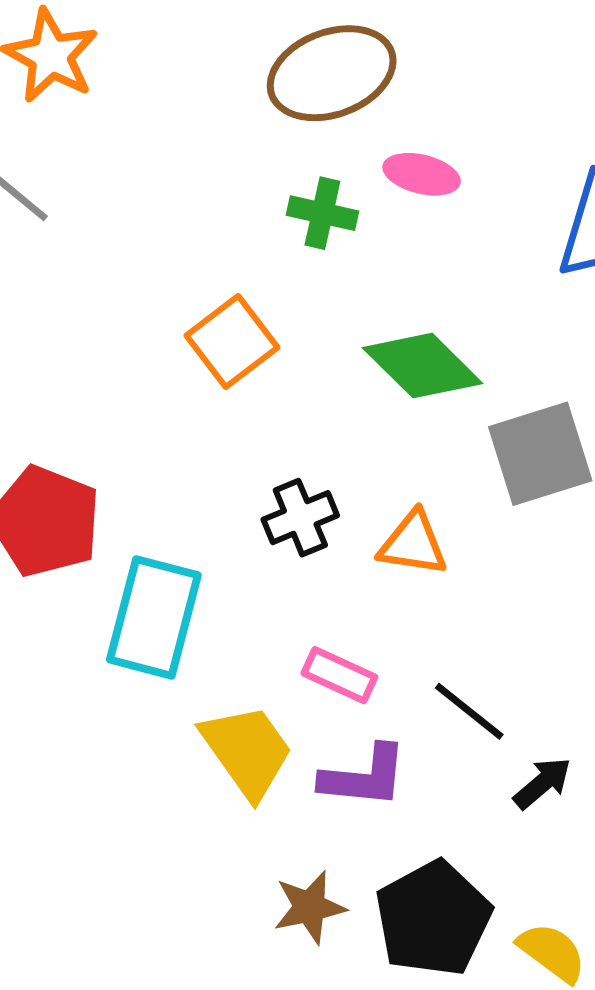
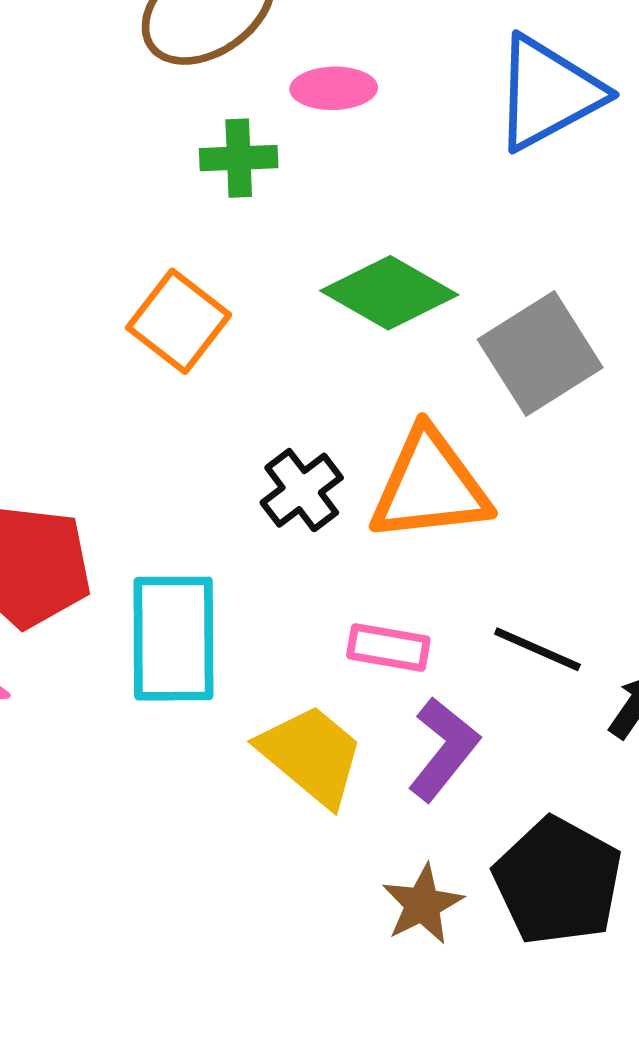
orange triangle: (413, 544) -> (430, 486), size x1.6
purple L-shape: (364, 777) -> (444, 749), turned -42

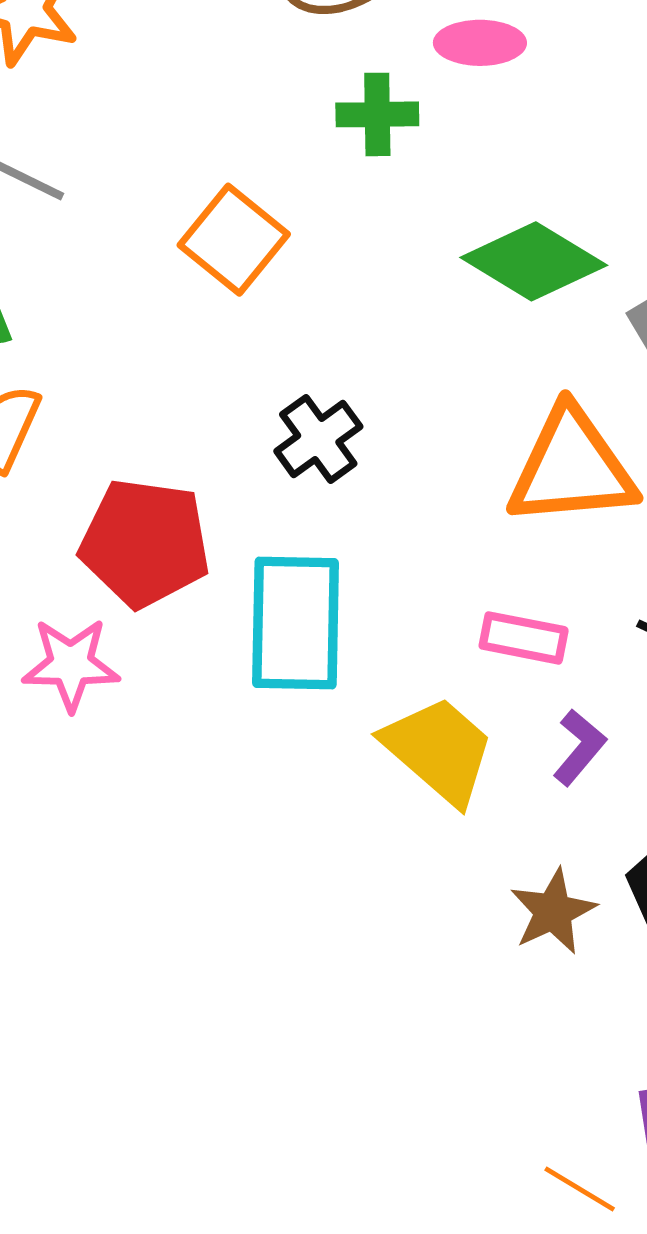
orange square: (179, 321) -> (234, 240), moved
black cross: (302, 490) -> (318, 439), moved
purple L-shape: (444, 749) -> (579, 747), size x0.7

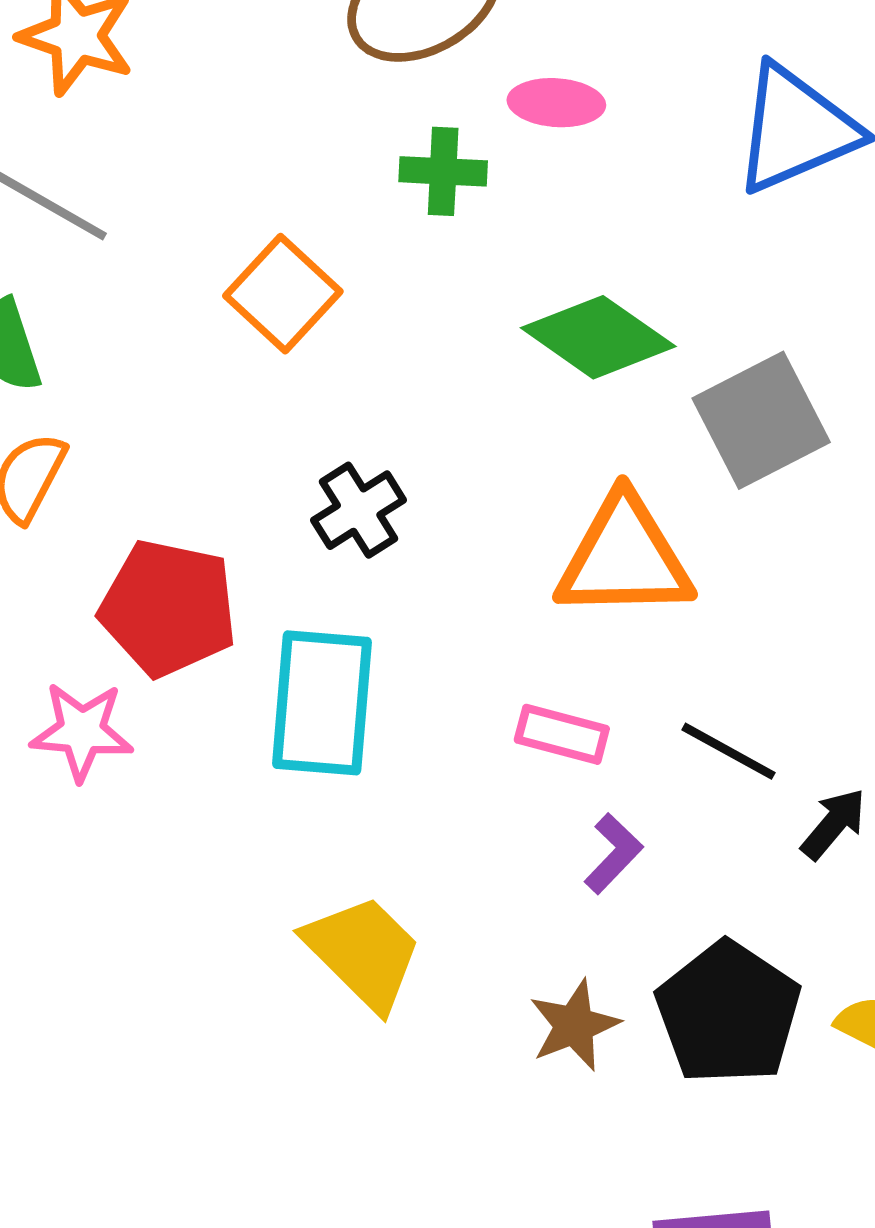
yellow trapezoid: (439, 750) -> (363, 952), moved

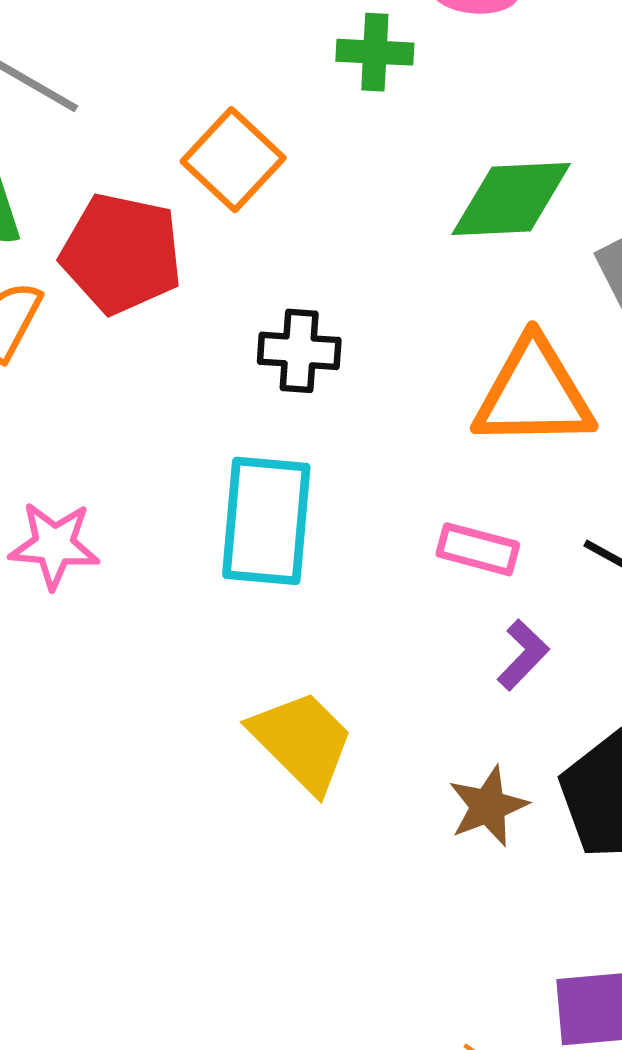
green diamond: (598, 337) -> (511, 199), turned -38
black cross: (359, 510) -> (299, 351), turned 36
red pentagon: (168, 608) -> (121, 254), moved

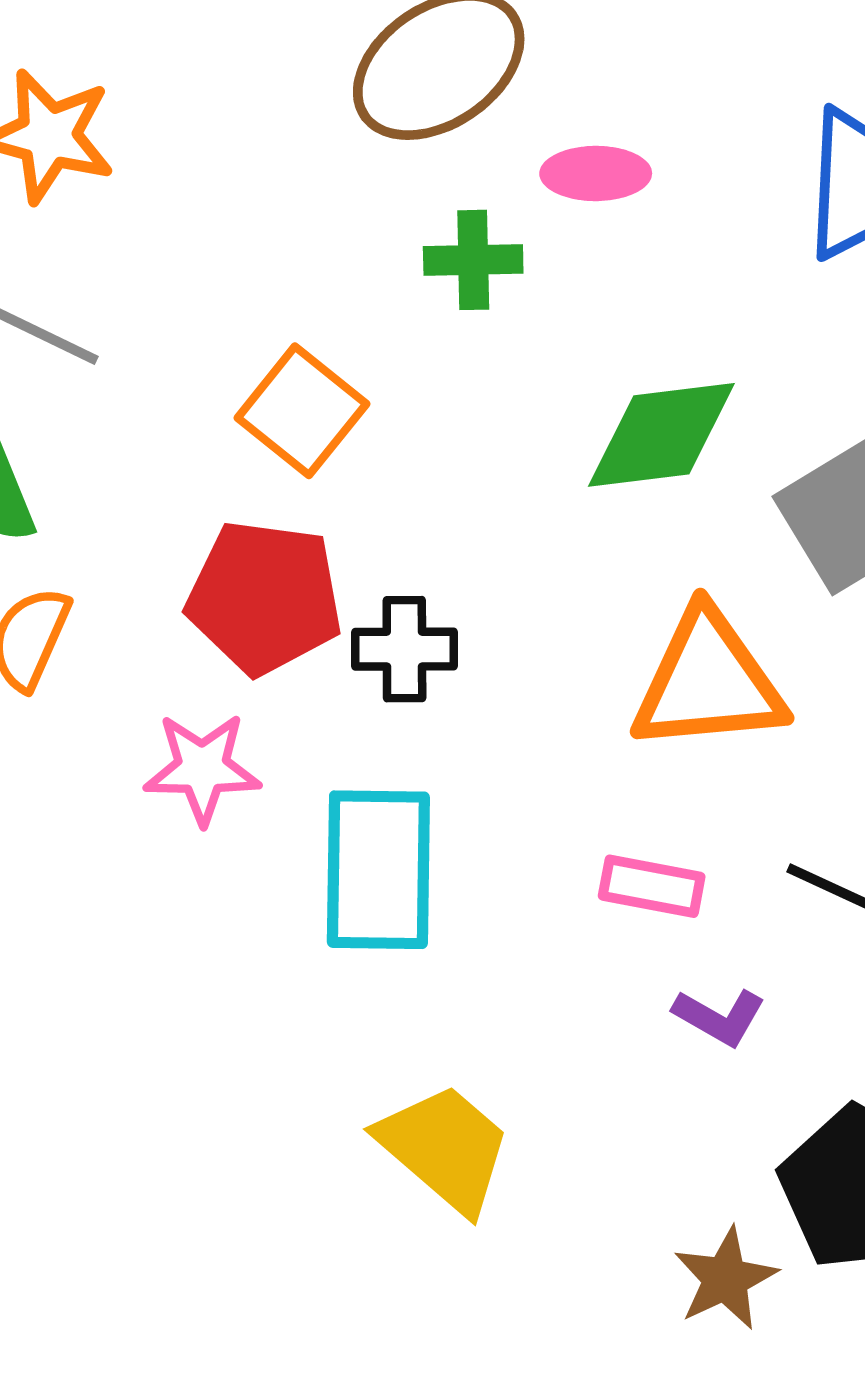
red pentagon: (121, 254) -> (264, 597), moved
pink star: (54, 545) -> (202, 768), moved
purple L-shape: (523, 655) -> (719, 1017), turned 80
brown star: (488, 806) -> (725, 1279), moved

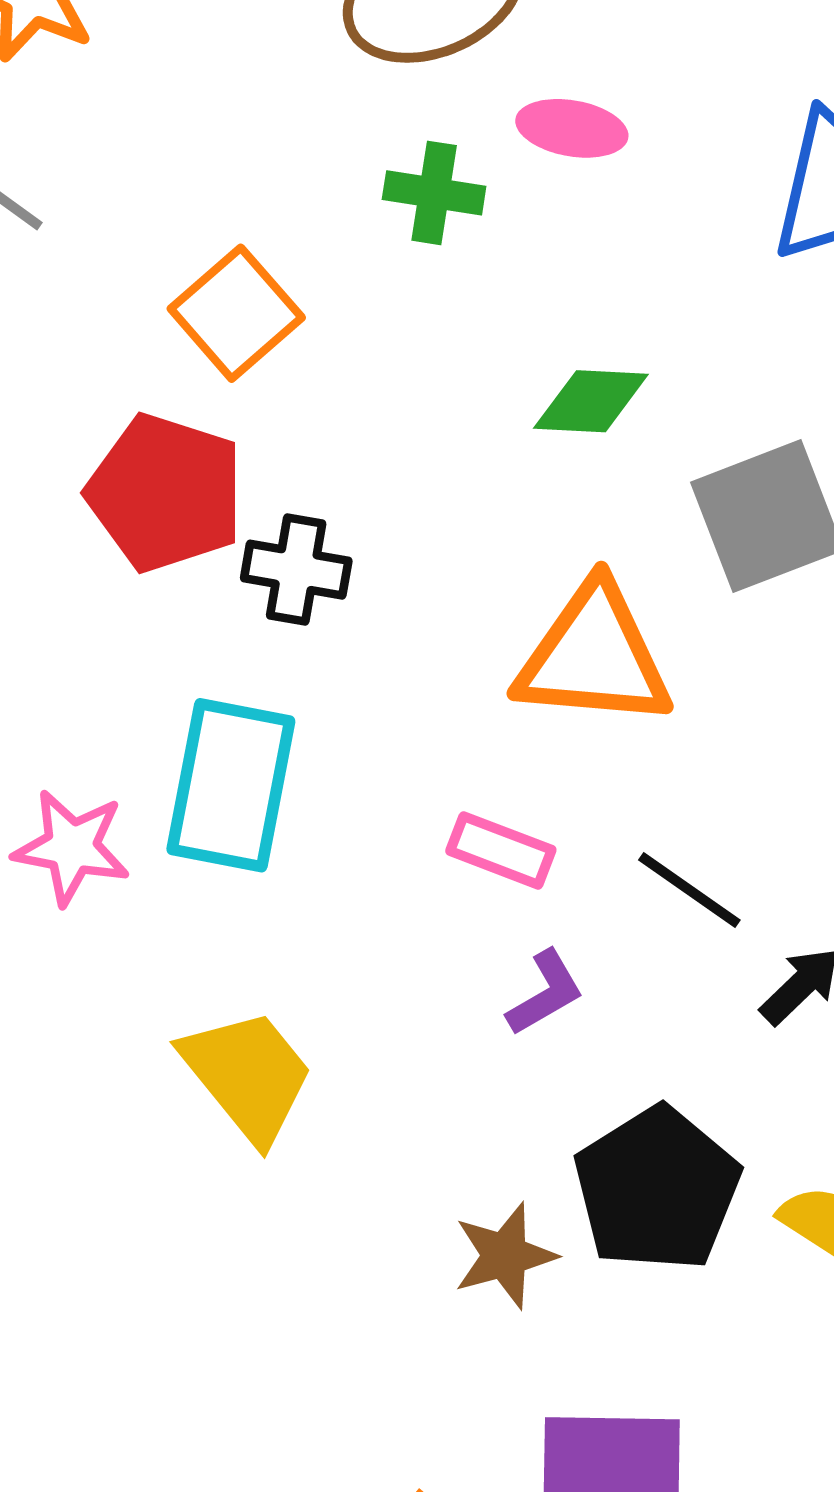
green diamond: (661, 435) -> (591, 401), size x0.7
pink star: (202, 768) -> (72, 847), moved
purple L-shape: (719, 1017) -> (545, 993), turned -70

